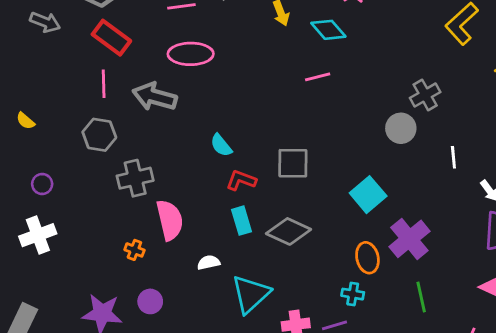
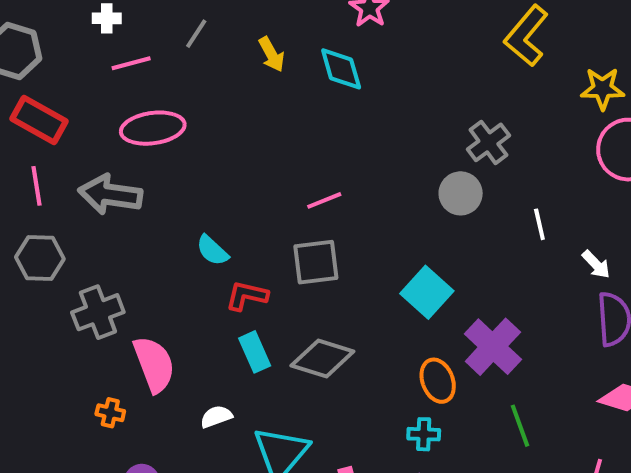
cyan diamond: (328, 30) -> (341, 69), turned 32
pink line: (318, 77) -> (324, 200), moved

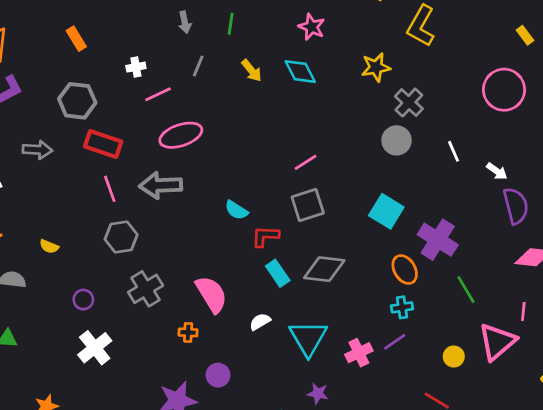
yellow star: (602, 89) -> (376, 67), moved
gray cross: (98, 312) -> (146, 289), moved

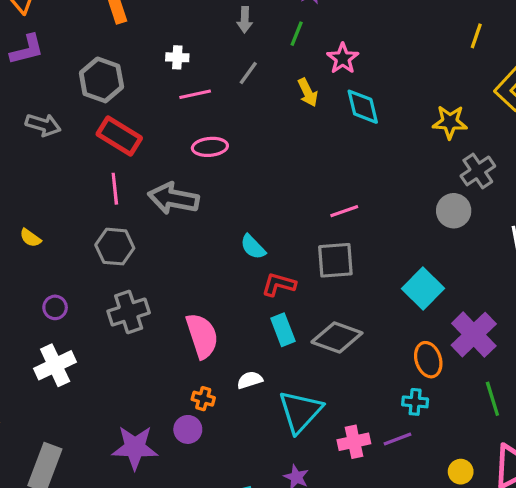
pink star: (312, 27) -> (343, 58), moved
pink ellipse: (181, 135) -> (210, 147), size x0.7
orange cross: (188, 332) -> (203, 399), moved

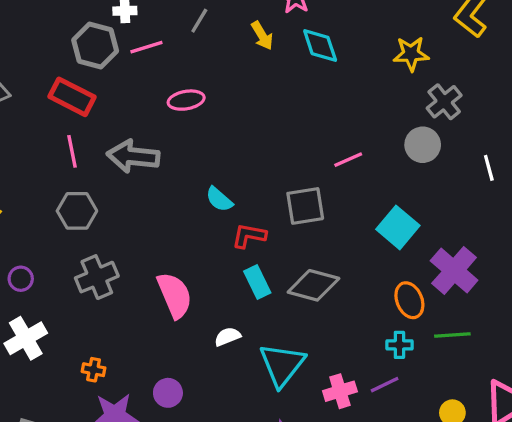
gray hexagon: (101, 80) -> (95, 46), moved
pink ellipse: (210, 147) -> (186, 100), moved
pink line: (344, 211) -> (348, 160), moved
orange cross: (203, 399) -> (93, 370), moved
green line: (492, 399) -> (452, 335), moved, turned -72

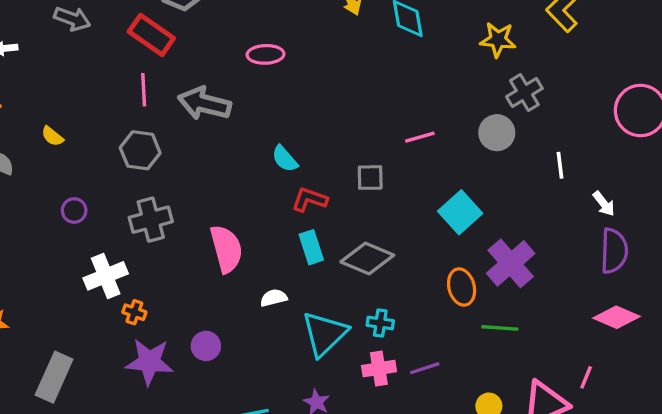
gray square: (305, 206) -> (370, 178), size x0.7
white cross: (26, 338) -> (106, 276), moved
cyan cross: (399, 345) -> (380, 323), moved

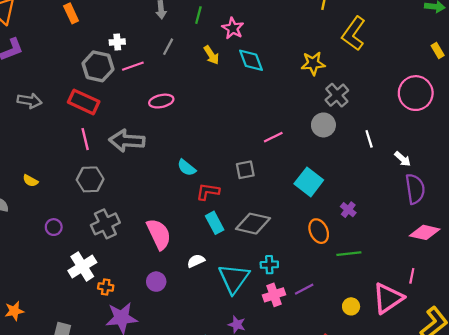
purple cross: (511, 263) -> (348, 210), size x0.5
purple circle: (206, 346) -> (156, 282), moved

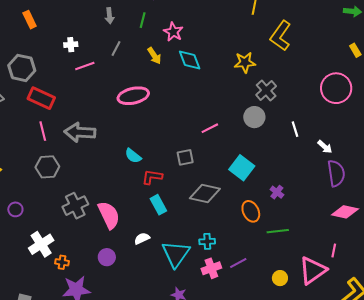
gray hexagon: (98, 66) -> (22, 68), moved
pink ellipse: (161, 101) -> (133, 96), moved, size x1.4
gray cross: (105, 224) -> (75, 206), moved
gray diamond: (253, 224) -> (205, 193), moved

